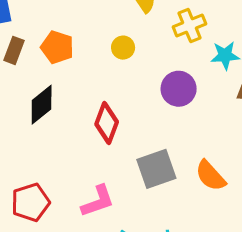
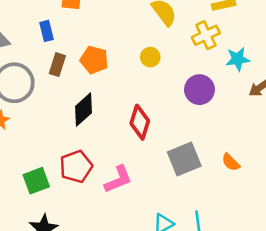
orange semicircle: (210, 176) -> (231, 162), size x0.7
pink L-shape: (98, 201) -> (118, 179), moved
red pentagon: (31, 202) -> (76, 167), moved

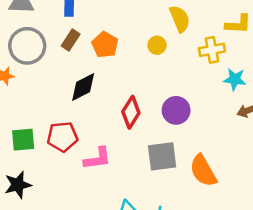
yellow circle: (150, 57) -> (157, 45), moved
purple circle: (199, 90) -> (176, 110), moved
orange semicircle: (231, 162) -> (203, 171), size x1.8

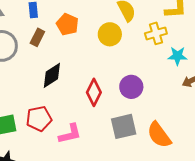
orange pentagon: (105, 45) -> (67, 24), moved
yellow circle: (157, 45) -> (110, 34), size x1.5

